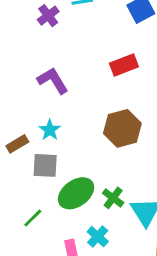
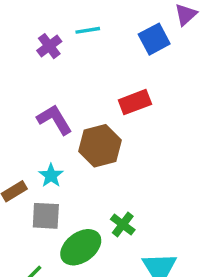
brown hexagon: (122, 128) -> (100, 146), moved
green cross: (113, 198) -> (123, 225), moved

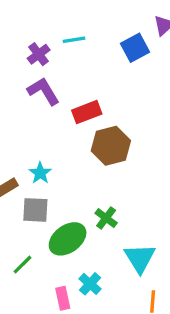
red rectangle: (135, 102) -> (87, 112), moved
purple L-shape: (55, 120) -> (43, 91), moved
brown hexagon: (100, 146) -> (111, 146), moved

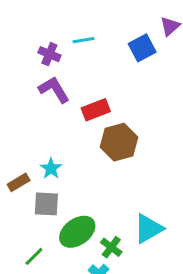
purple cross: (39, 54) -> (49, 54), turned -30
green cross: (106, 218) -> (111, 247), moved
cyan triangle: (140, 258) -> (148, 229), moved, turned 32

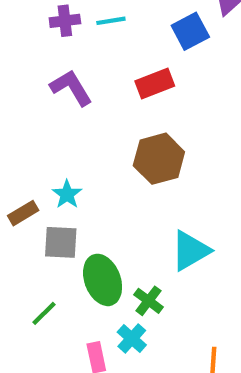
purple cross: (49, 54) -> (65, 21), moved, turned -30
red rectangle: (96, 110) -> (155, 83), moved
cyan triangle: (148, 229) -> (190, 251), moved
green ellipse: (77, 232) -> (103, 280), turned -75

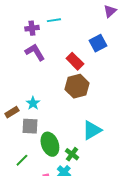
purple cross: (65, 21) -> (32, 28), moved
blue square: (190, 31) -> (98, 43), moved
red rectangle: (155, 83) -> (75, 61), moved, turned 66

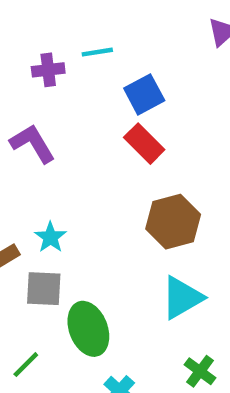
blue square: (98, 43) -> (144, 94), moved
purple L-shape: (35, 52) -> (33, 144), moved
brown hexagon: (77, 86) -> (173, 222), moved
green cross: (72, 154) -> (200, 371), moved

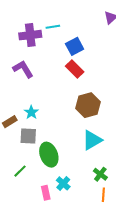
purple cross: (48, 70) -> (30, 35), size x1.5

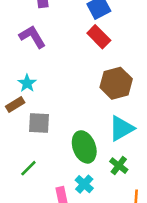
cyan star: (31, 112) -> (27, 83), moved
green ellipse: (49, 155) -> (84, 147), moved
green cross: (100, 174) -> (119, 166), moved

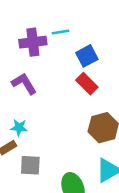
cyan star: (27, 83) -> (19, 128), turned -30

